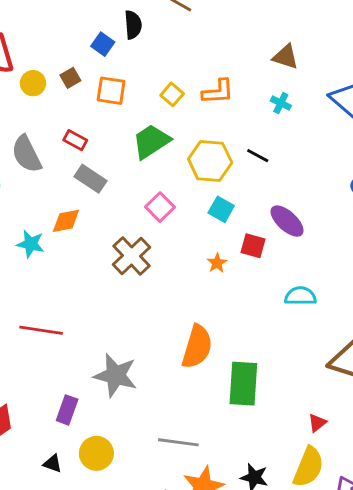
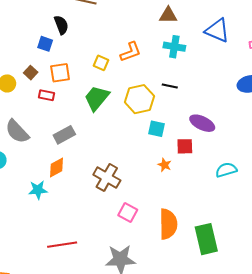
cyan cross: (281, 103) -> (174, 47), size x1.5
red rectangle: (75, 140) -> (47, 95), moved
gray rectangle: (91, 179) -> (64, 135), turned -45
pink square: (160, 207) -> (128, 213), moved

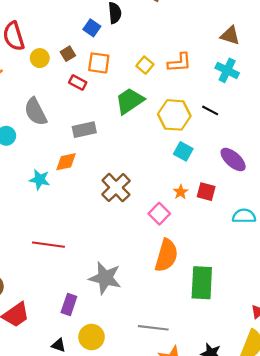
red square: (185, 146) -> (206, 192), moved
pink square: (128, 213) -> (159, 214), moved

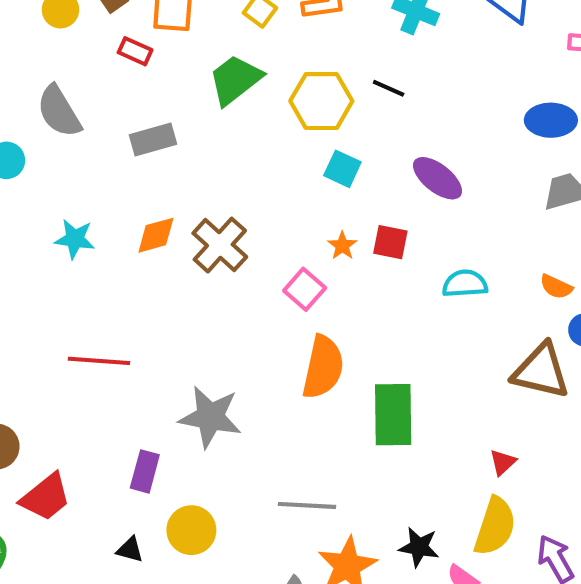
orange diamond: (66, 162) -> (156, 235), moved

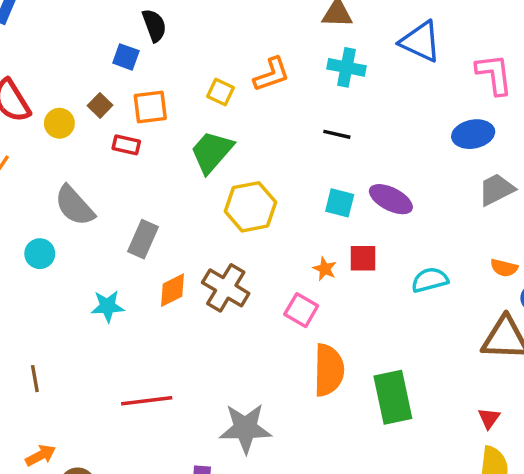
yellow hexagon: (321, 101) -> (251, 207), moved
gray rectangle: (153, 139) -> (143, 239), moved, turned -39
cyan square: (342, 169) -> (340, 203), moved

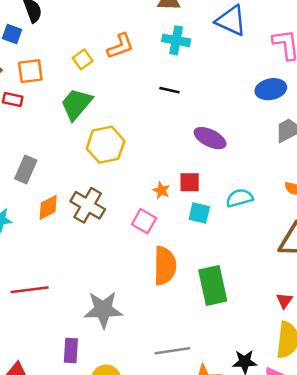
yellow square: (221, 92) -> (83, 59), turned 30
cyan square: (340, 203) -> (199, 213), moved

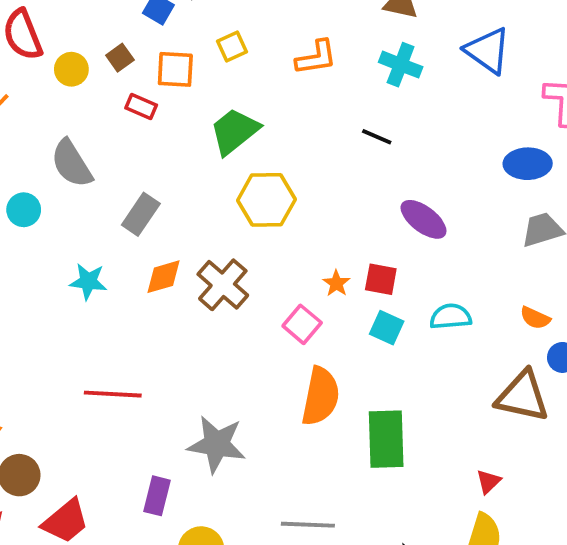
yellow square: (83, 59) -> (232, 47), moved

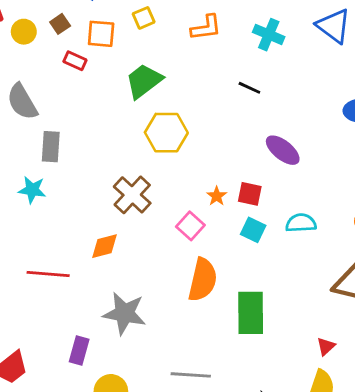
gray rectangle: (141, 214) -> (51, 147), moved, turned -32
orange diamond: (163, 277) -> (105, 246), moved

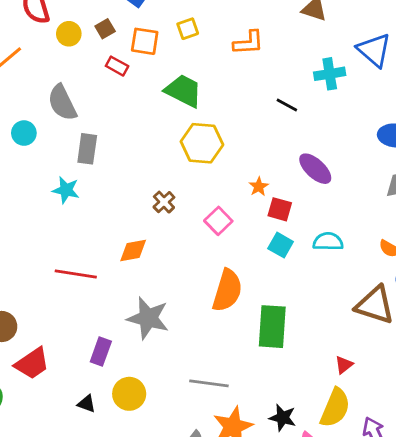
cyan cross: (269, 35) -> (330, 74), moved, turned -36
green trapezoid: (144, 81) -> (183, 91), turned 60
brown cross: (132, 195) -> (164, 202), size x0.6
orange star: (217, 196) -> (259, 187), moved
pink square: (190, 226) -> (218, 221), moved

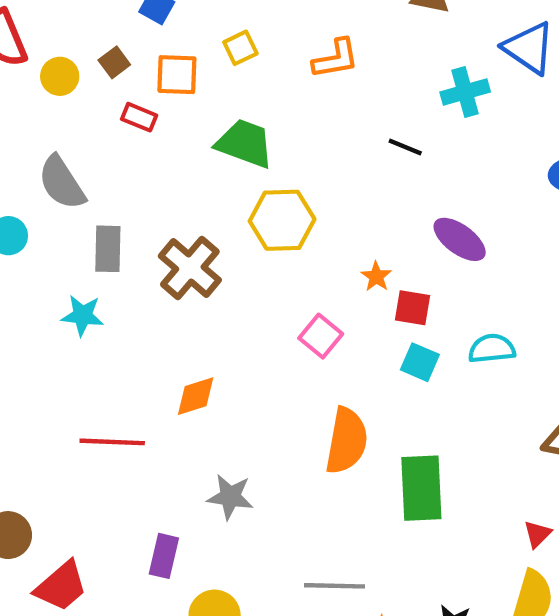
brown cross: (164, 202) -> (190, 268), moved, size x1.8
gray star: (148, 318) -> (230, 497), size x0.7

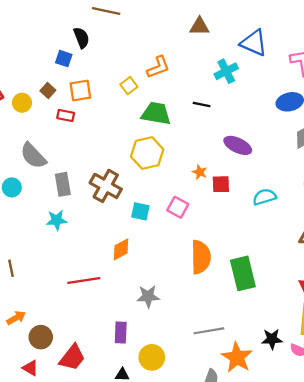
yellow square: (240, 48) -> (129, 86), moved
green trapezoid: (245, 143) -> (156, 113), moved
cyan square: (420, 362) -> (140, 211), moved

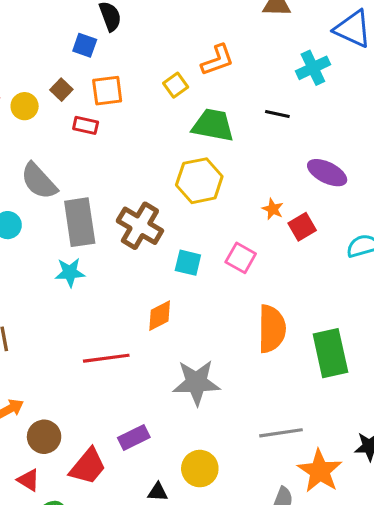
gray rectangle: (63, 184) -> (80, 222), size x1.4
red square: (221, 184) -> (302, 227), turned -30
gray star: (148, 296) -> (196, 383), size x1.4
purple rectangle: (121, 332) -> (134, 437), moved, turned 60

